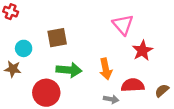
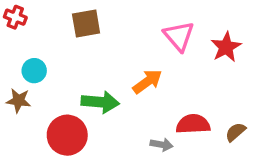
brown square: (57, 38) -> (86, 23), moved
red star: (142, 51) -> (226, 47), moved
orange arrow: (106, 69) -> (147, 82), moved, turned -114

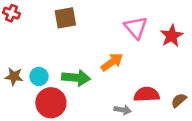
cyan circle: (34, 71) -> (39, 76), moved

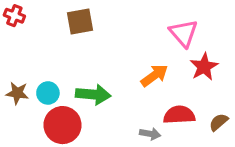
pink triangle: (136, 27) -> (184, 33), moved
red star: (172, 36) -> (204, 67), moved
orange arrow: (112, 62) -> (154, 75), moved

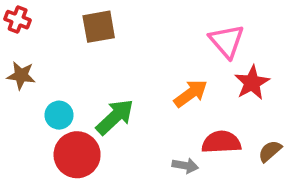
brown star: (17, 93) -> (21, 75), moved
green arrow: (93, 94) -> (115, 117), turned -48

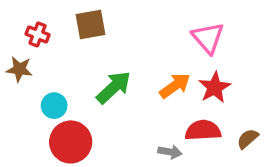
red cross: (18, 20) -> (38, 34), moved
red star: (252, 83) -> (215, 87), moved
green arrow: (115, 117) -> (114, 87), moved

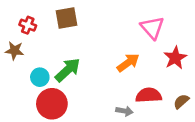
green arrow: (114, 87) -> (68, 70), moved
red star: (215, 87) -> (175, 58), moved

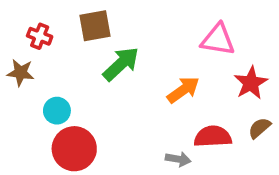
pink triangle: (152, 28) -> (218, 40), turned -40
green arrow: (68, 70) -> (121, 64), moved
brown semicircle: (181, 101) -> (259, 128), moved

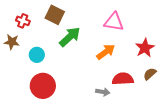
brown square: (95, 26) -> (55, 15), turned 36
pink triangle: (218, 40) -> (114, 22), moved
cyan circle: (57, 111) -> (37, 55), moved

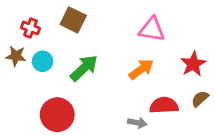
green arrow: (70, 37) -> (84, 68), moved
cyan circle: (37, 55) -> (43, 61), moved

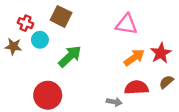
cyan circle: (43, 61) -> (40, 40), moved
orange arrow: (141, 69) -> (134, 58), moved

